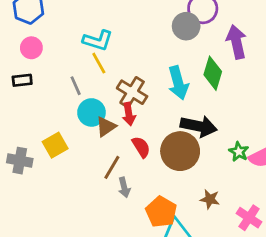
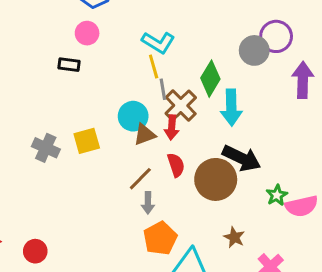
green diamond: (213, 73) -> (210, 79), moved
gray line: (76, 86) -> (163, 89), moved
orange pentagon: (161, 212) -> (160, 238), moved

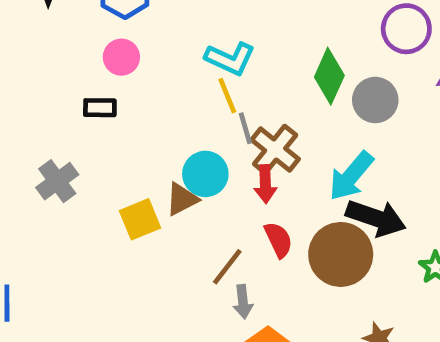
gray circle: (254, 50) -> (375, 100), moved
green diamond: (210, 79) -> (329, 76), moved
cyan arrow: (231, 108) -> (351, 176), moved, turned 48
brown triangle: (145, 135) -> (182, 199), moved
gray cross: (46, 148) -> (57, 181), moved, turned 36

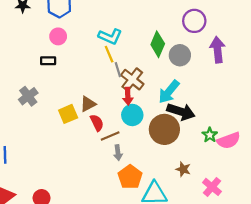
cyan circle: (205, 174) -> (132, 115), moved
red semicircle: (278, 240) -> (97, 123), moved
brown line: (227, 267) -> (110, 136), turned 30

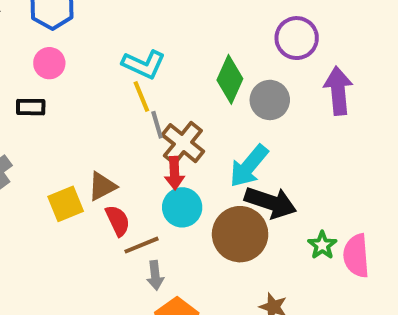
pink semicircle: (229, 140) -> (356, 256), turned 105

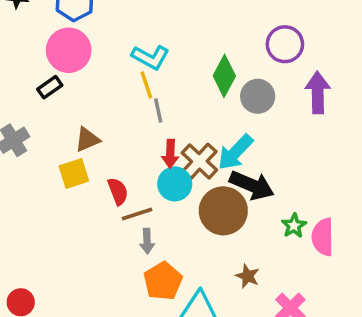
pink circle: (49, 63) -> (69, 50), size x1.6
black rectangle: (31, 107) -> (50, 87), turned -40
brown cross: (183, 143) -> (199, 161), moved
brown triangle: (102, 186) -> (87, 140), moved

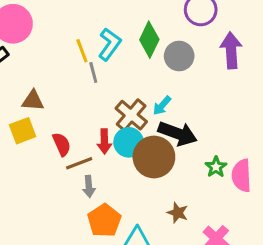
cyan L-shape: (150, 57) -> (110, 44), moved, turned -80
brown triangle: (87, 140) -> (33, 101), turned 30
cyan arrow: (235, 152) -> (162, 106), size x0.6
red arrow: (170, 154) -> (104, 141), moved
cyan circle: (175, 184) -> (129, 142), moved

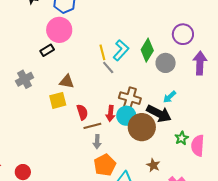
gray line: (93, 72) -> (108, 68), turned -32
cyan arrow: (162, 106) -> (170, 97), moved
brown cross: (131, 115) -> (130, 98), turned -30

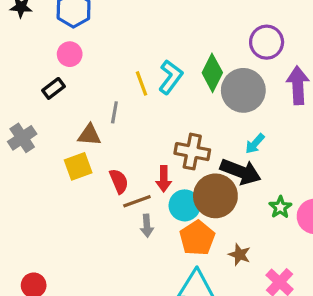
pink circle: (59, 30) -> (70, 54), size x0.6
gray circle: (166, 63) -> (243, 90), size x1.4
gray line: (108, 68) -> (114, 112), moved, turned 56
cyan circle: (126, 116) -> (185, 205), moved
orange pentagon: (105, 165) -> (197, 238), moved

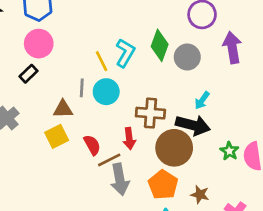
pink circle: (70, 54) -> (39, 44), size x1.4
gray circle: (243, 90) -> (187, 57), size x0.7
cyan circle: (185, 205) -> (106, 92), moved
gray arrow: (147, 226) -> (120, 179), size x1.6

